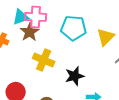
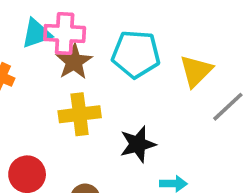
brown star: (30, 32) -> (74, 62), moved
yellow cross: (44, 60) -> (80, 114), turned -30

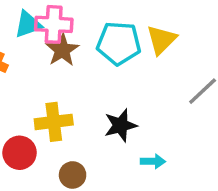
yellow triangle: (196, 71) -> (162, 40), moved
yellow cross: (80, 114) -> (54, 122), moved

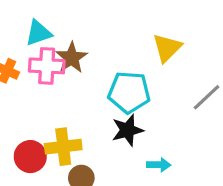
pink cross: (54, 24) -> (47, 66), moved
cyan pentagon: (119, 43) -> (129, 92), moved
yellow cross: (54, 122) -> (63, 147), moved

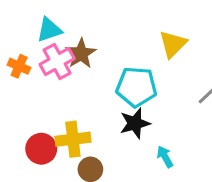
pink cross: (47, 66) -> (57, 61), turned -32
cyan arrow: (159, 165) -> (165, 157), turned -120

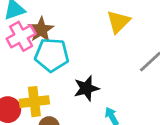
cyan pentagon: (136, 87) -> (52, 55), moved

